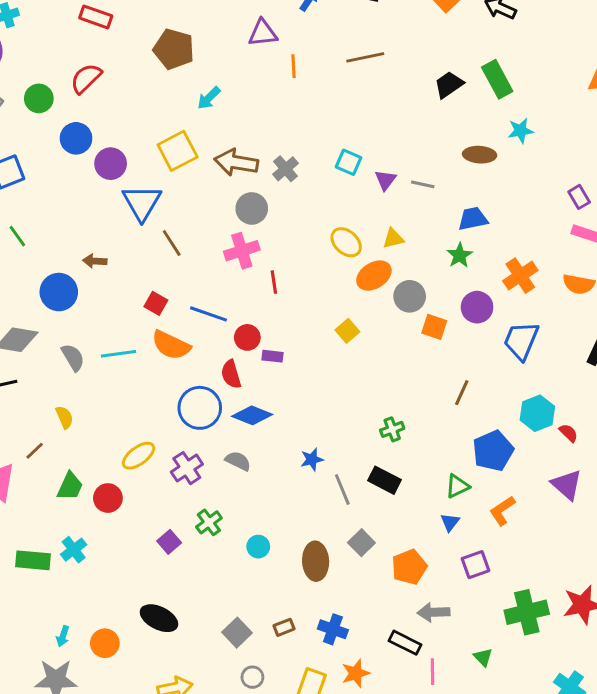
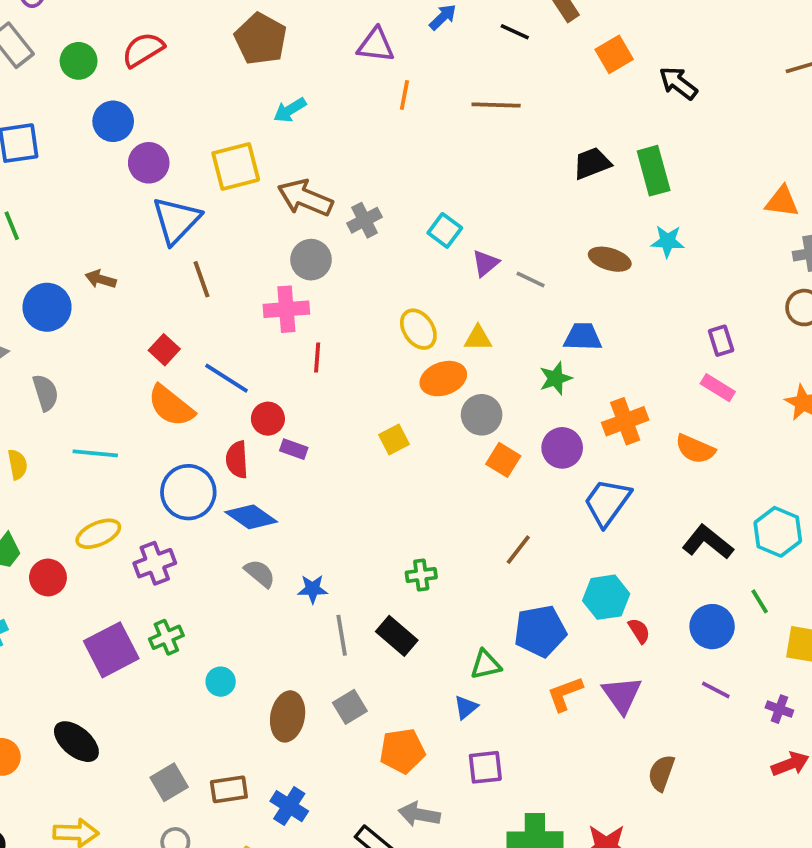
cyan line: (118, 354) -> (95, 453), moved
gray semicircle: (238, 461) -> (260, 573), moved
orange L-shape: (502, 511) -> (565, 694), moved
purple square: (169, 542) -> (111, 650), size x1.8
brown rectangle: (284, 627) -> (229, 789), size x1.4

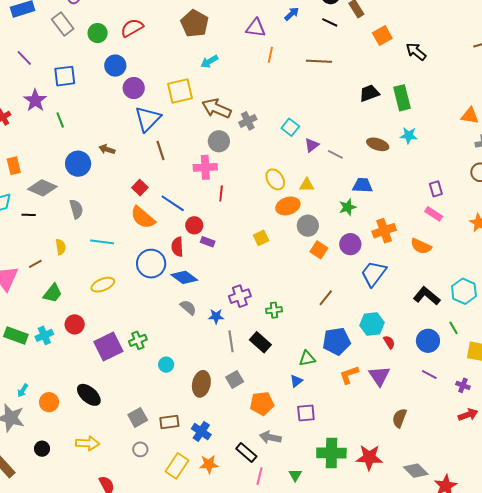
purple cross: (155, 563) -> (240, 296), moved
red circle: (48, 577) -> (75, 324), moved

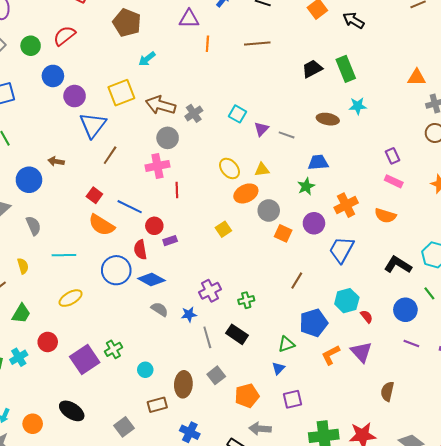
brown line: (160, 150) -> (110, 155), turned 60
purple rectangle: (208, 242) -> (170, 241), turned -32
brown rectangle: (169, 422) -> (157, 405), moved

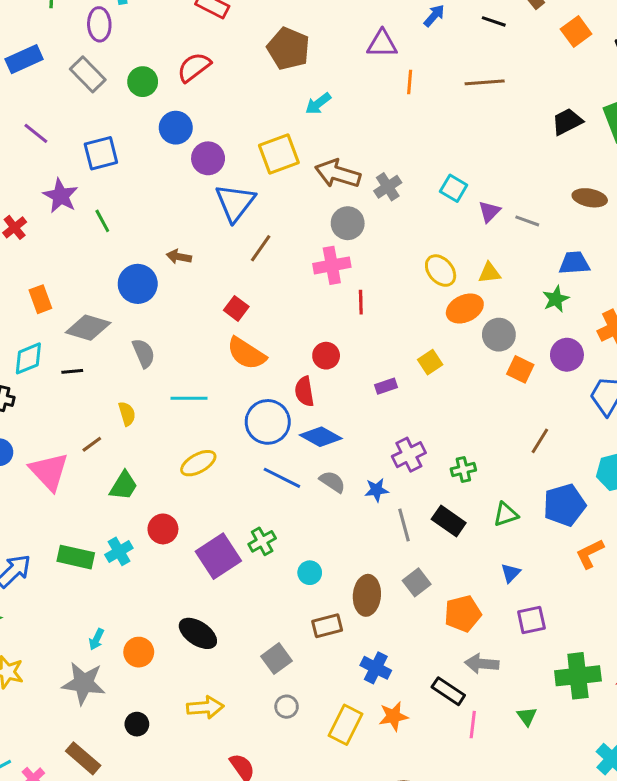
blue line: (130, 207) -> (282, 478), moved
purple rectangle: (170, 241) -> (386, 386), moved
green triangle: (286, 344) -> (506, 514), moved

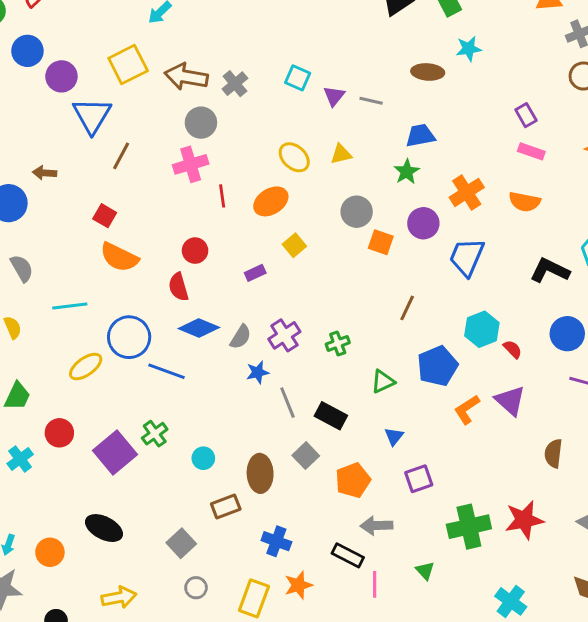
orange ellipse: (465, 309) -> (271, 201), moved
blue circle: (268, 422) -> (129, 337), moved
gray semicircle: (332, 482) -> (241, 337), moved, turned 95
black rectangle: (449, 521) -> (331, 416), moved

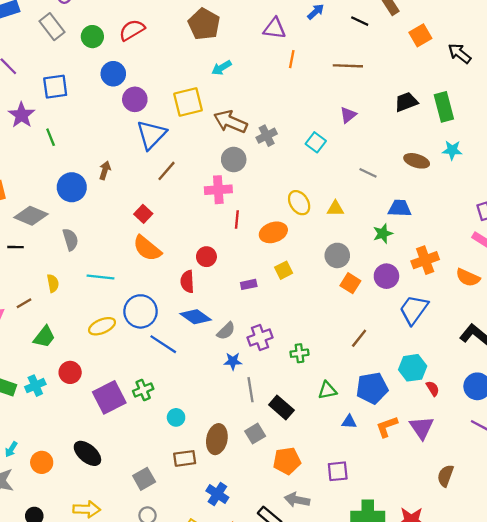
purple triangle: (334, 96) -> (348, 115), moved
brown arrow: (45, 173) -> (105, 170), turned 90
blue triangle: (394, 436) -> (349, 422), moved, turned 42

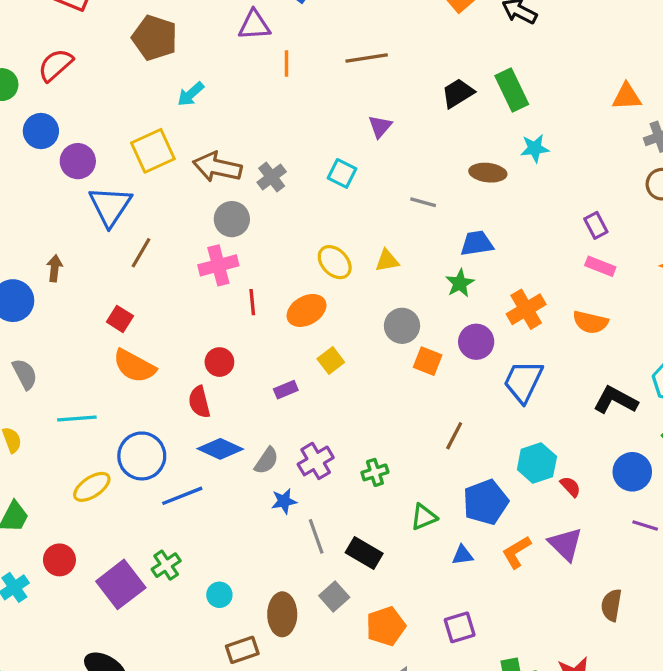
blue line: (163, 344) -> (182, 496), turned -44

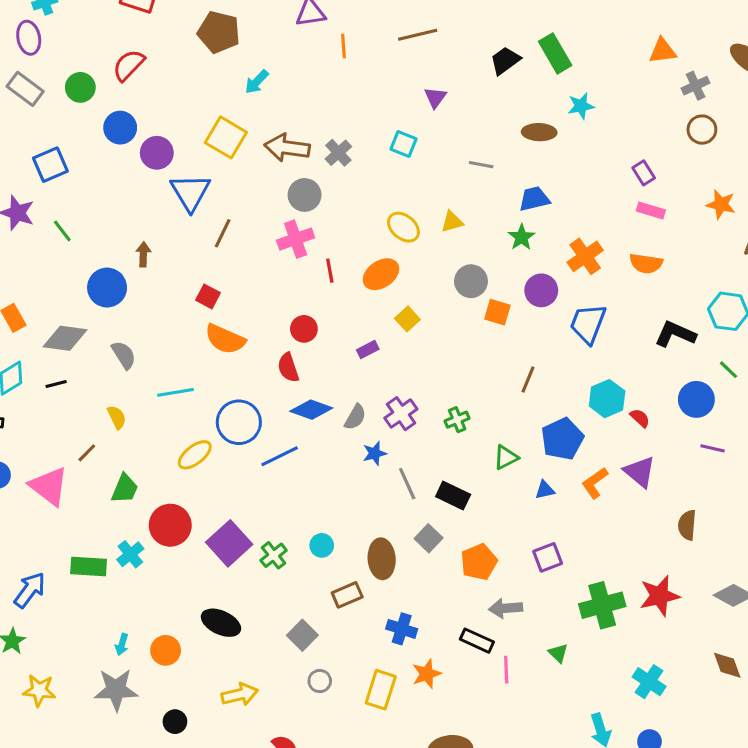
yellow square: (153, 151) -> (226, 137), turned -30
red circle: (59, 560) -> (170, 525), size x1.4
green cross: (166, 565) -> (274, 555), moved

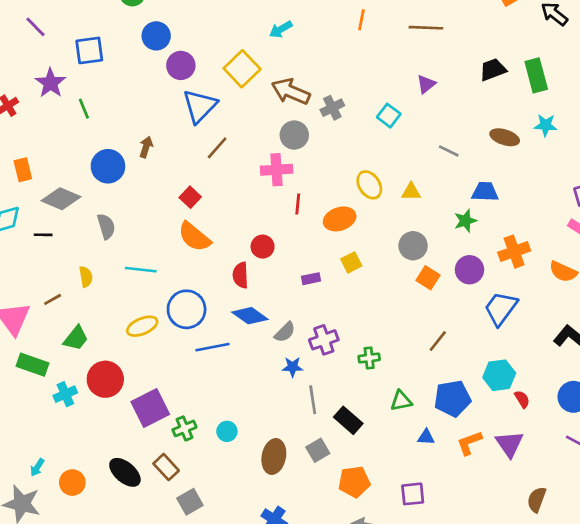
green rectangle: (89, 567) -> (33, 365), moved
brown rectangle: (347, 595) -> (166, 467), moved, turned 55

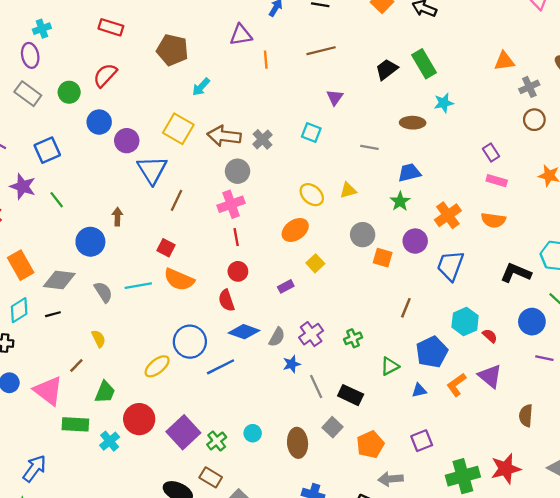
orange rectangle: (23, 170) -> (21, 265), size x1.4
red line: (298, 204) -> (236, 237), moved
cyan line: (141, 270) -> (138, 286), moved

